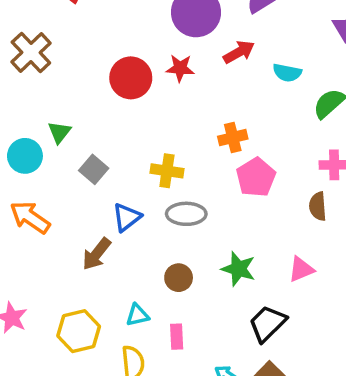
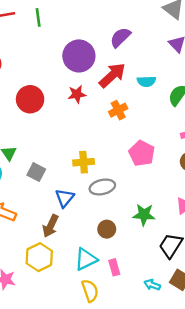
red arrow: (239, 52) -> (112, 75), size x1.4
red circle: (131, 78) -> (30, 99), moved
orange cross: (233, 138) -> (118, 110), moved
cyan triangle: (137, 315) -> (86, 259), size x1.5
yellow hexagon: (79, 331) -> (39, 257), moved

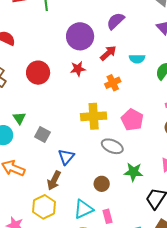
red arrow: (112, 75) -> (108, 53), size x0.7
yellow cross: (84, 162) -> (94, 116), moved, size x1.4
gray ellipse: (102, 187) -> (112, 146), moved, turned 35

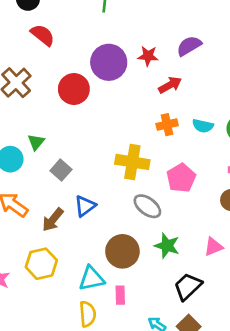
purple circle: (80, 36) -> (109, 62), moved
cyan semicircle: (137, 59) -> (203, 126), moved
red star: (78, 69) -> (148, 56), moved
brown arrow: (54, 180) -> (53, 220), moved
brown circle: (102, 184) -> (122, 251), size x1.6

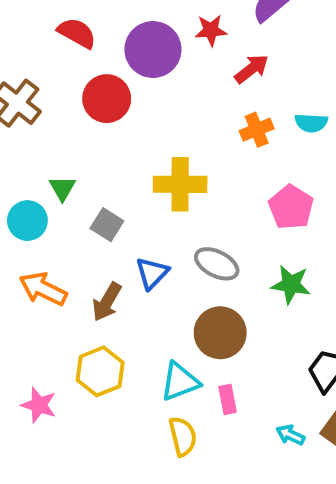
red semicircle: (43, 35) -> (77, 33), moved
yellow cross: (132, 162) -> (180, 184), moved
gray ellipse: (147, 206) -> (217, 264), moved
green star: (167, 246) -> (291, 284), moved

